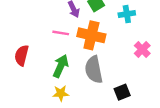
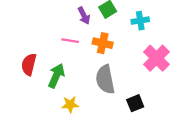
orange cross: (91, 35) -> (103, 43), size x0.7
pink cross: (142, 49) -> (156, 58), size x1.5
green arrow: (61, 66) -> (56, 76), moved

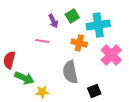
cyan cross: (140, 21) -> (98, 25), size x1.6
orange cross: (103, 43) -> (79, 43), moved
green arrow: (56, 76) -> (24, 78), moved, turned 90

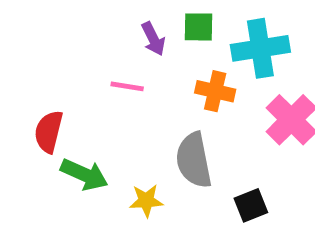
green square: (72, 16) -> (199, 27), turned 32
yellow star: (42, 92) -> (146, 201), moved

